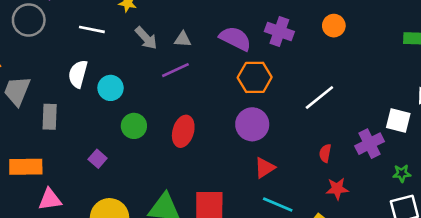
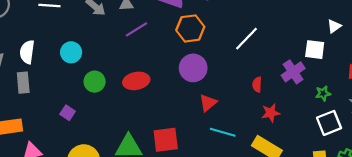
purple line: (175, 70) -> (137, 29), moved
white semicircle: (78, 74) -> (27, 52), moved
red ellipse: (183, 131) -> (136, 81), turned 70

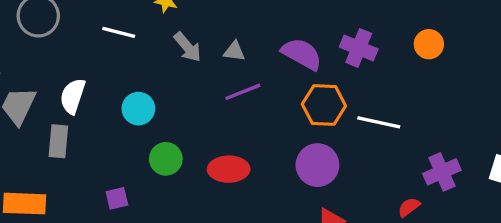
white line: (246, 39) -> (379, 122), moved, turned 48
purple cross: (293, 72) -> (442, 172), moved
red semicircle: (257, 85) -> (409, 207), turned 40
purple square: (68, 113) -> (117, 198), turned 32

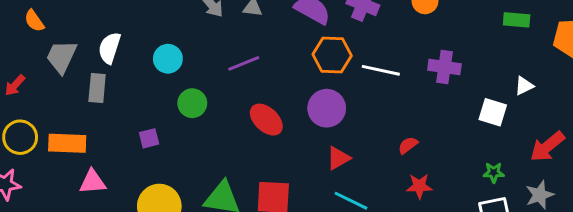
purple line: (243, 92) -> (244, 63), moved
red ellipse: (229, 169) -> (266, 120), moved, turned 44
purple cross: (442, 172) -> (444, 67), moved, turned 32

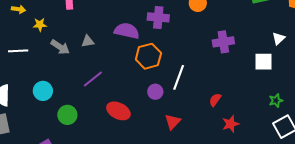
white line: (381, 70) -> (179, 77), moved, turned -65
purple circle: (327, 108) -> (155, 92), size x0.6

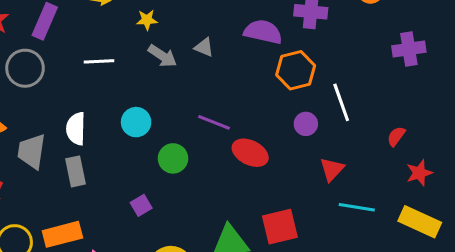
yellow star: (40, 25) -> (147, 20), moved
gray triangle: (88, 41) -> (204, 47), turned 32
white line: (179, 77) -> (341, 102), turned -40
purple line: (93, 79) -> (214, 122), moved, turned 60

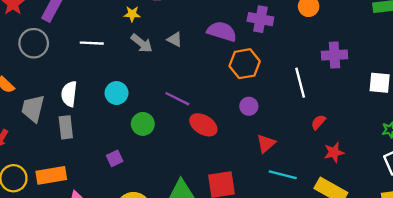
white line: (341, 102) -> (300, 83), moved

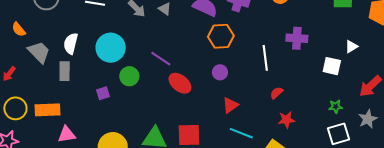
cyan circle: (117, 93) -> (111, 48), size x1.5
gray trapezoid: (33, 109) -> (39, 52), turned 115
purple square: (115, 158) -> (103, 93), moved

